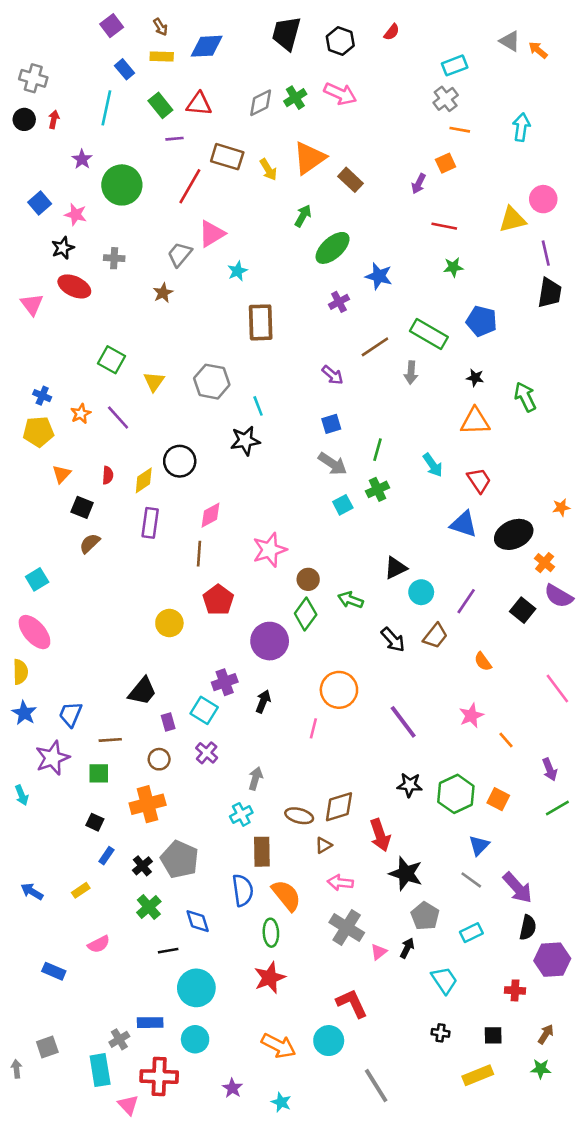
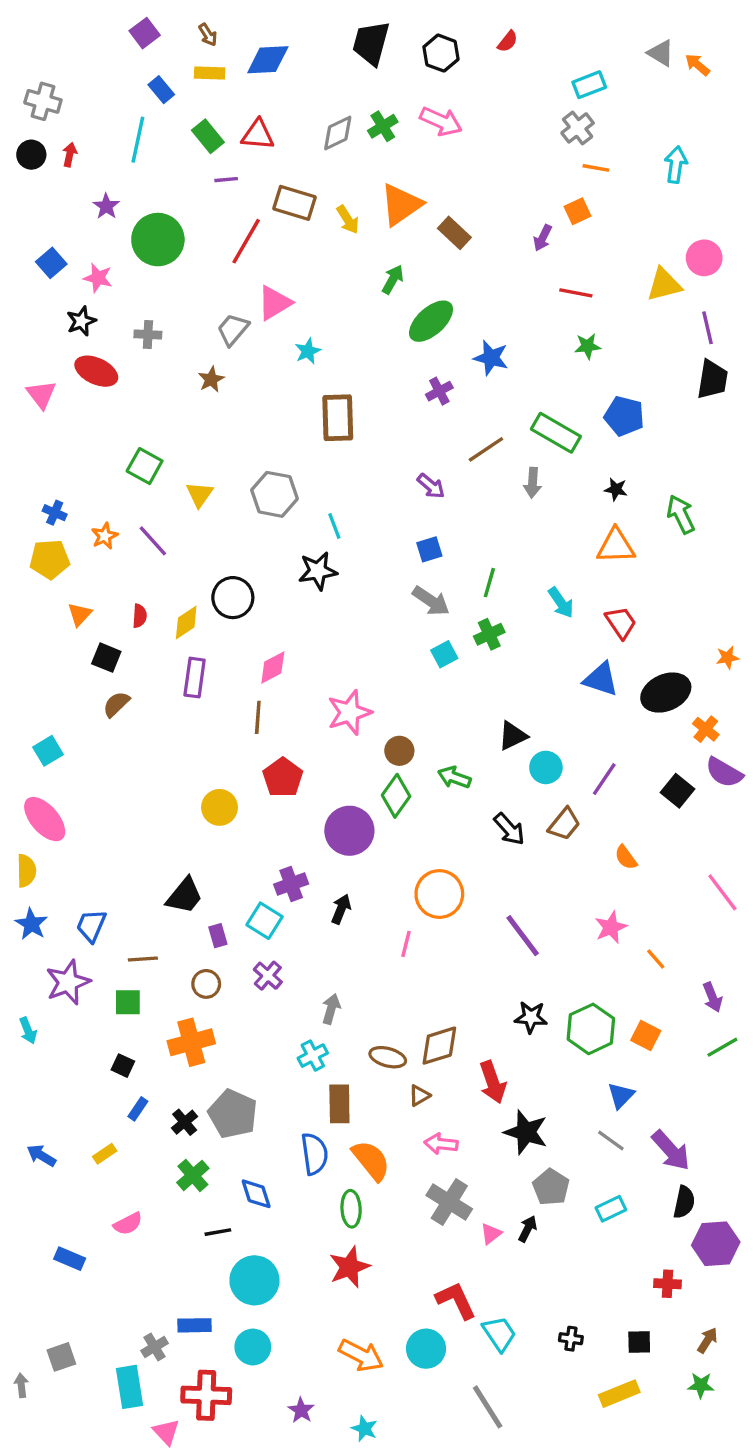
cyan trapezoid: (444, 980) -> (499, 1334), moved

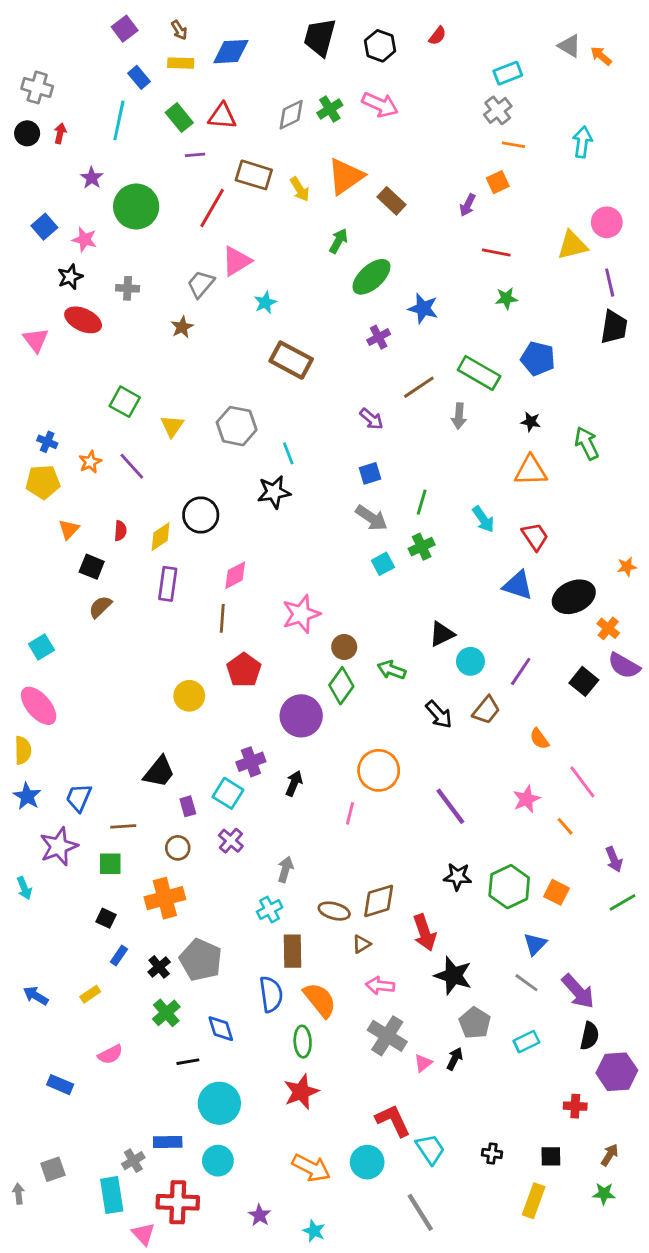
brown rectangle: (338, 418) -> (291, 360), turned -60
pink line: (722, 892) -> (582, 782), moved
yellow rectangle: (619, 1394) -> (534, 1201), turned -48

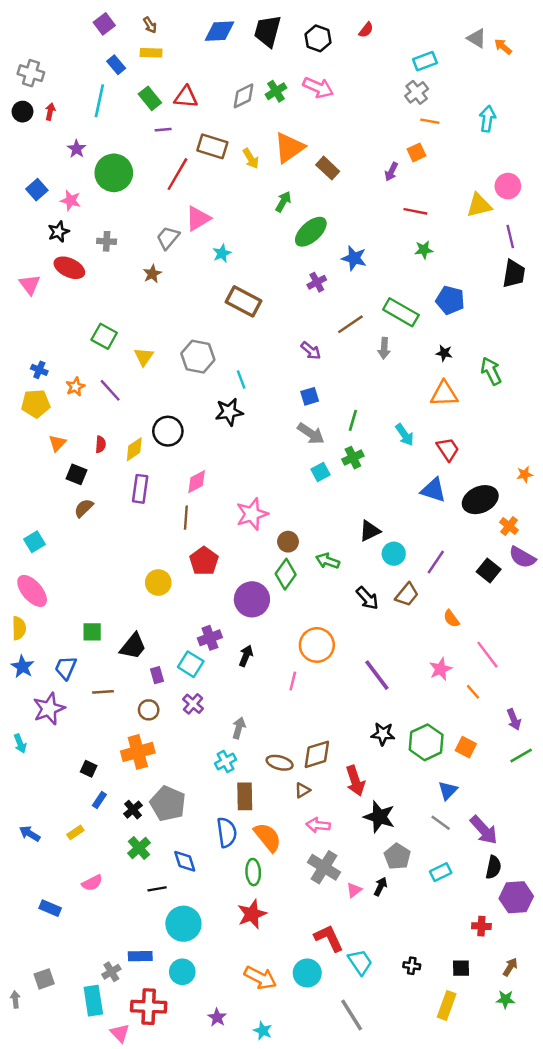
blue diamond: (231, 52) -> (220, 31), moved
green square: (110, 864) -> (92, 632), moved

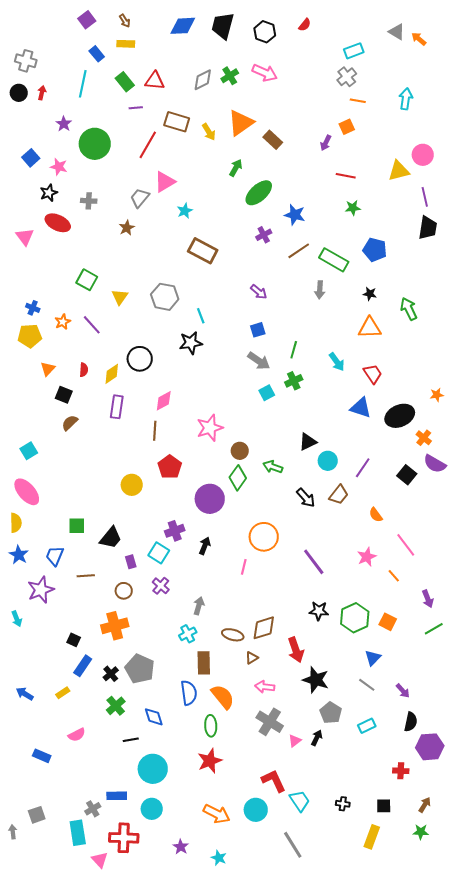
brown line: (350, 324) -> (299, 251), moved
blue rectangle: (99, 800) -> (83, 666), size x1.5
purple arrow: (484, 830) -> (403, 691), size x0.6

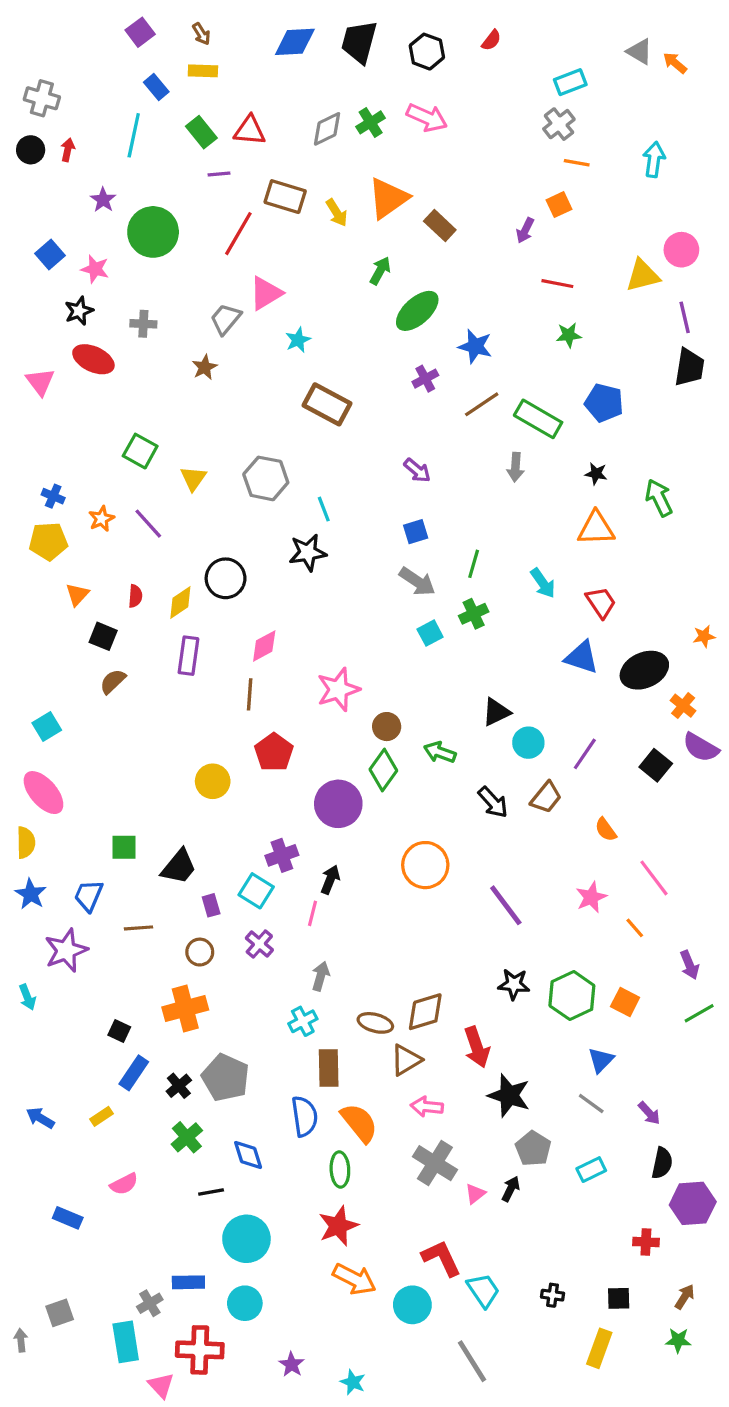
pink line: (244, 567) -> (313, 913), moved
brown triangle: (252, 658) -> (406, 1060), size x1.5
orange arrow: (217, 814) -> (354, 1279), moved

